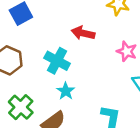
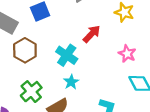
red arrow: (83, 33) -> (92, 34), turned 114

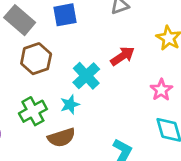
cyan star: (71, 82) -> (70, 105), moved

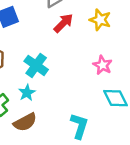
red arrow: (123, 56) -> (63, 23), moved

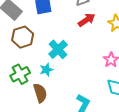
brown semicircle: (25, 122) -> (40, 93), turned -90

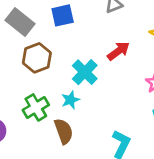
red arrow: (87, 20) -> (118, 51), moved

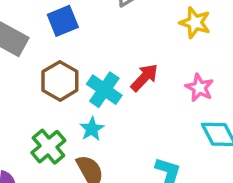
red arrow: (118, 51) -> (144, 78), moved
brown hexagon: (37, 58) -> (60, 81), moved

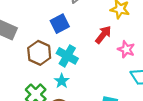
blue square: (63, 21) -> (60, 24), moved
red arrow: (144, 78) -> (103, 35), moved

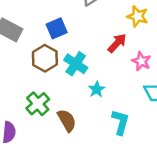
blue square: (60, 24) -> (57, 28), moved
cyan star: (62, 81) -> (97, 89), moved

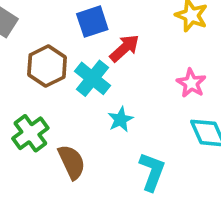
blue square: (57, 28) -> (92, 22), moved
red arrow: (117, 43) -> (124, 48), moved

